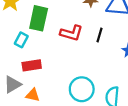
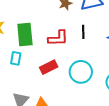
red rectangle: (32, 65) -> (49, 67), moved
cyan circle: (82, 89) -> (81, 72), moved

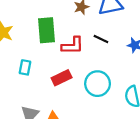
black line: (83, 32) -> (101, 39), turned -64
green rectangle: (25, 34) -> (46, 30), moved

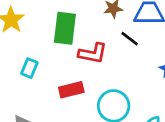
black line: (101, 39) -> (130, 39), moved

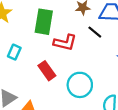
red rectangle: (71, 90) -> (47, 71), turned 66

